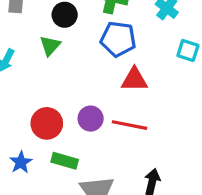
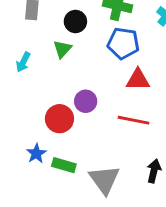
purple circle: (91, 119) -> (86, 101), moved
green rectangle: (65, 161) -> (64, 165), moved

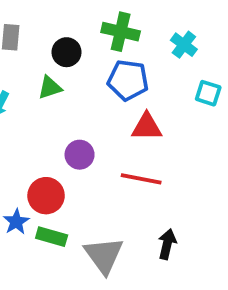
green triangle: (62, 49) -> (50, 88), turned 30
red circle: (59, 119) -> (46, 196), moved

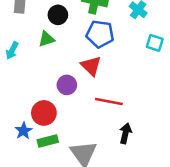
red triangle: (147, 127) -> (91, 66), moved, turned 45
green rectangle: (52, 237) -> (48, 141), turned -30
black arrow: (167, 244) -> (125, 133), moved

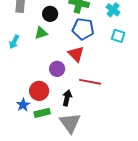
cyan square: (155, 43) -> (118, 36), moved
black arrow: (125, 133) -> (67, 98), moved

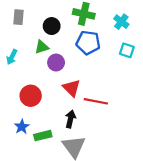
red triangle: (76, 54) -> (72, 88), moved
purple circle: (57, 69) -> (56, 63), moved
red circle: (39, 91) -> (31, 96), moved

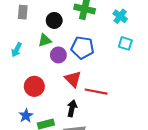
blue pentagon: (88, 43) -> (82, 48), moved

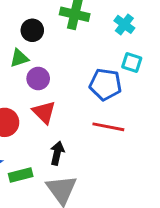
blue pentagon: (82, 48) -> (105, 84), moved
red triangle: (73, 79) -> (44, 112), moved
red line: (96, 92) -> (108, 127), moved

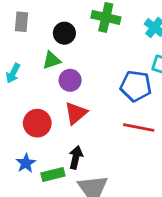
red triangle: (44, 112) -> (76, 113), turned 35
black arrow: (57, 153) -> (76, 157), moved

